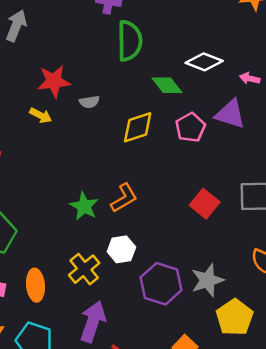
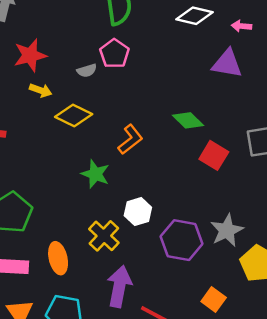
red star: (54, 81) -> (30, 55), moved
green diamond: (167, 85) -> (188, 120), moved
yellow diamond: (138, 127) -> (74, 116), moved, turned 52
pink pentagon: (190, 127) -> (114, 54), moved
orange L-shape: (124, 198) -> (130, 139), moved

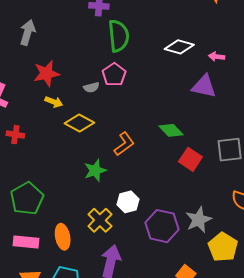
green star: (95, 174) -> (95, 170), turned 30

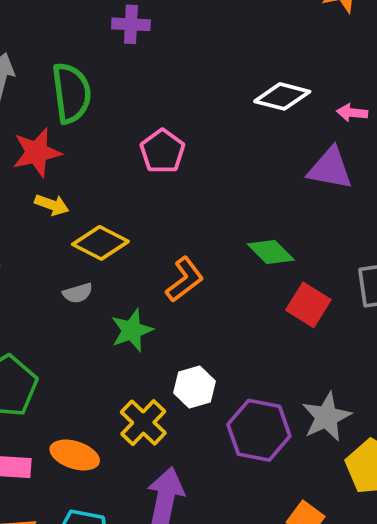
green semicircle: (119, 36) -> (71, 93), moved
gray semicircle: (91, 87) -> (78, 293), moved
orange ellipse: (63, 237) -> (75, 455), turned -60

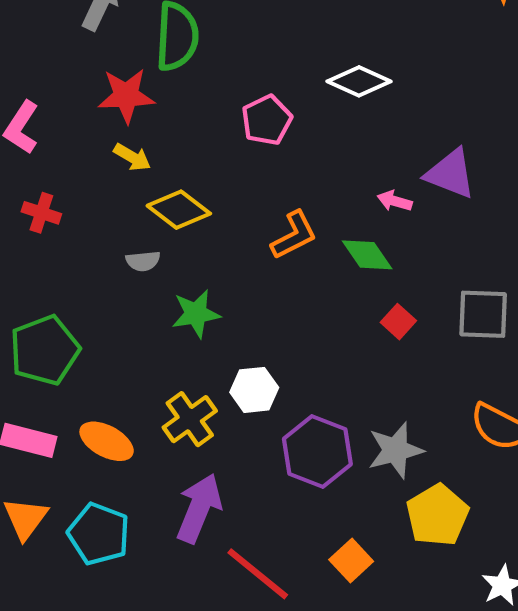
white diamond: (282, 96) -> (359, 81), moved
pink arrow: (352, 113) -> (395, 201), moved
orange L-shape: (185, 280) -> (294, 235), moved
red square: (308, 305) -> (398, 322), size x0.7

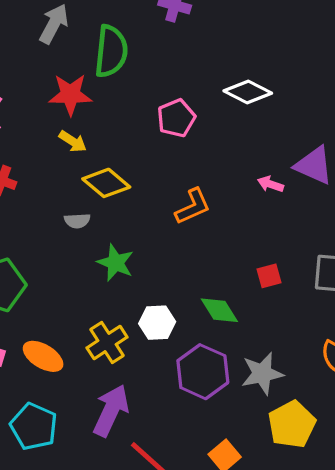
green diamond: (367, 255) -> (219, 310), moved
green star: (196, 314) -> (115, 263), turned 30
red square: (398, 322) -> (269, 276), turned 30

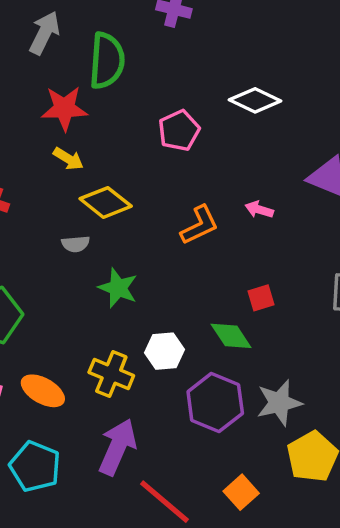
pink arrow: (270, 184) -> (259, 210), moved
red square: (269, 276) -> (261, 298), moved
yellow cross: (107, 343) -> (111, 374), turned -33

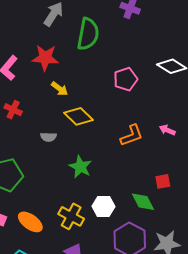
red star: (64, 108) -> (45, 58), moved
gray semicircle: (76, 244) -> (48, 137), moved

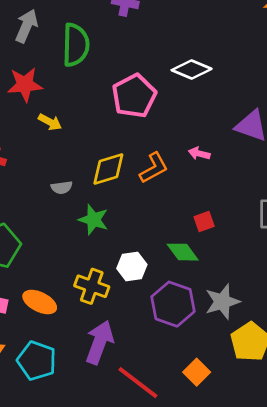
pink pentagon: (126, 79) -> (134, 96), size x1.4
yellow diamond: (78, 116) -> (108, 169), moved, turned -52
gray semicircle: (48, 137) -> (62, 187), moved

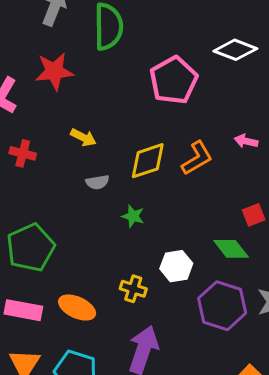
yellow arrow: (50, 122) -> (83, 137), moved
green star: (93, 220) -> (133, 216), size x0.7
yellow cross: (92, 286) -> (133, 289), size x0.7

